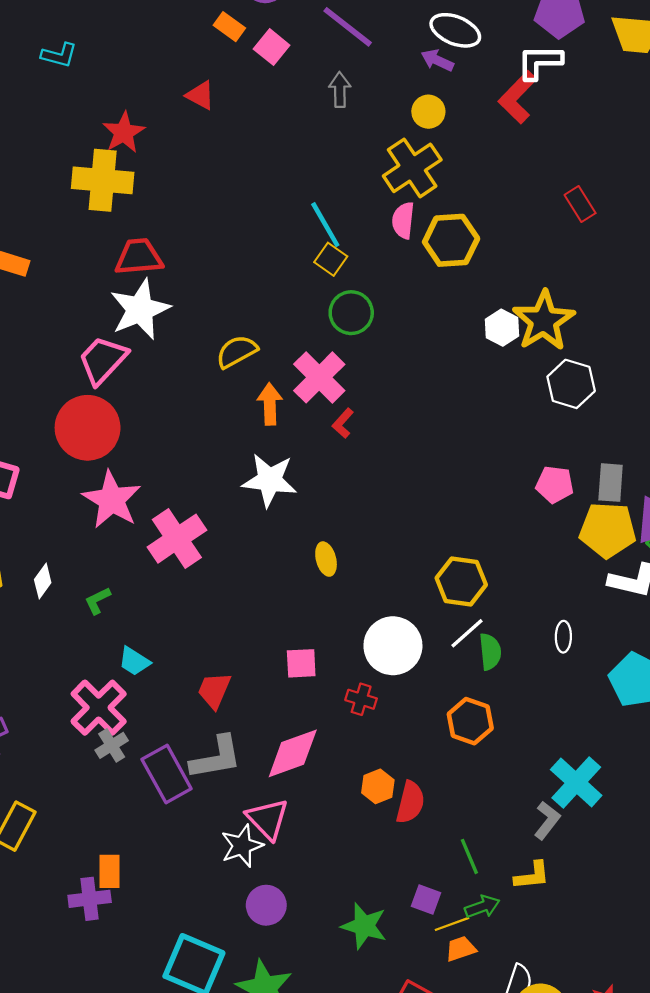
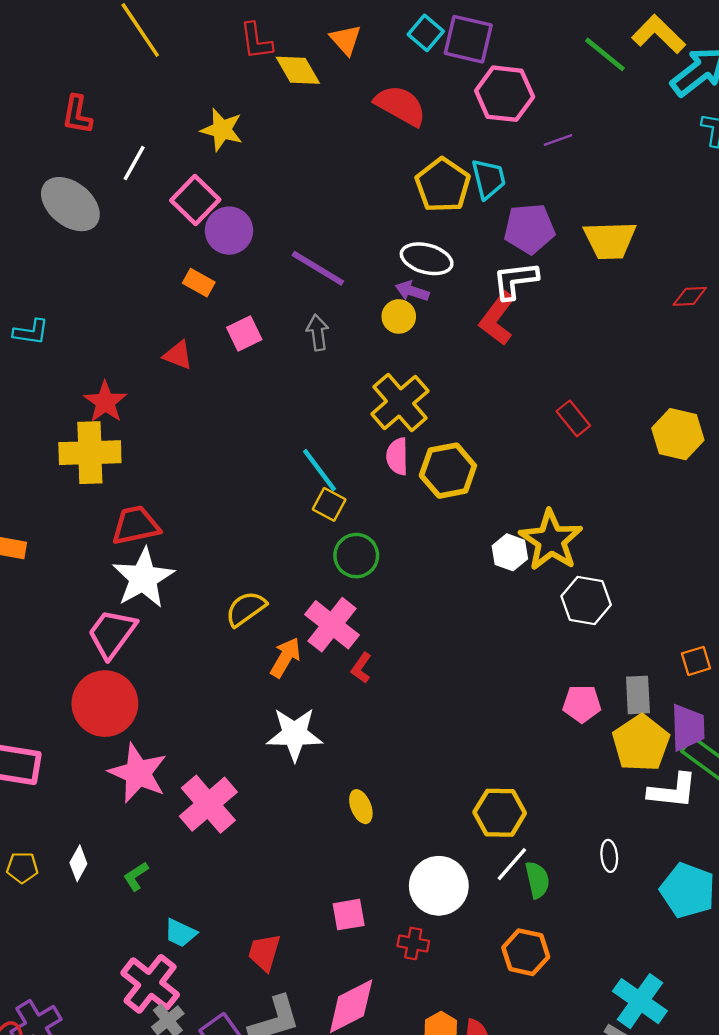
pink square: (272, 47) -> (244, 334), moved, turned 32
yellow circle: (428, 112) -> (399, 316), moved
orange arrow: (270, 404) -> (285, 657), turned 39
yellow pentagon: (608, 530) -> (641, 743), turned -30

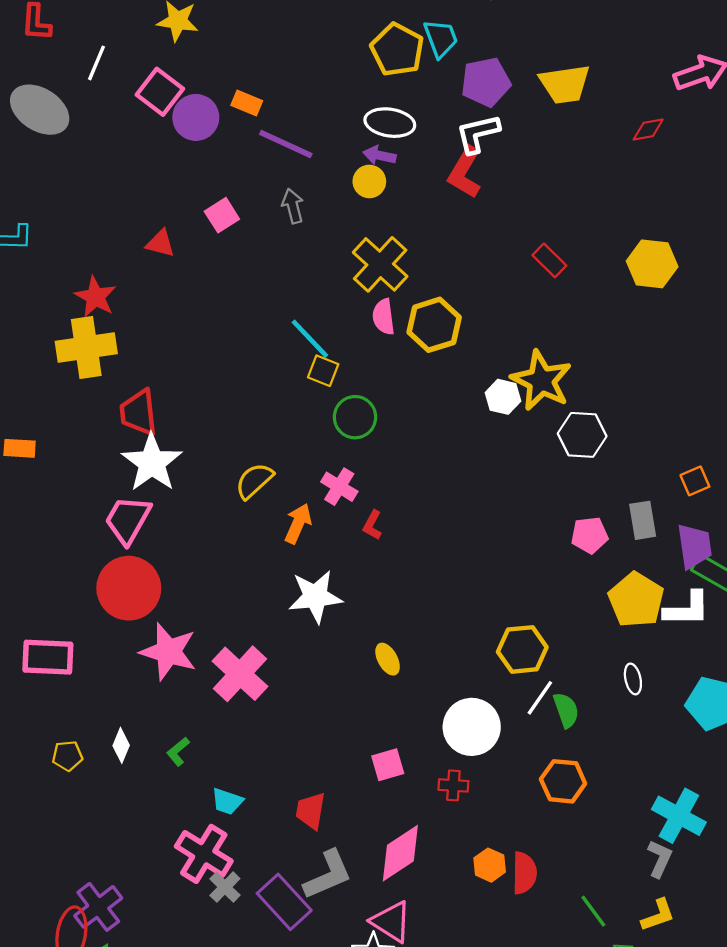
orange rectangle: (199, 283) -> (247, 103), moved
red trapezoid: (136, 525) -> (139, 413), turned -78
pink cross: (332, 625) -> (339, 487), size x0.7
yellow pentagon: (641, 743) -> (636, 600), moved

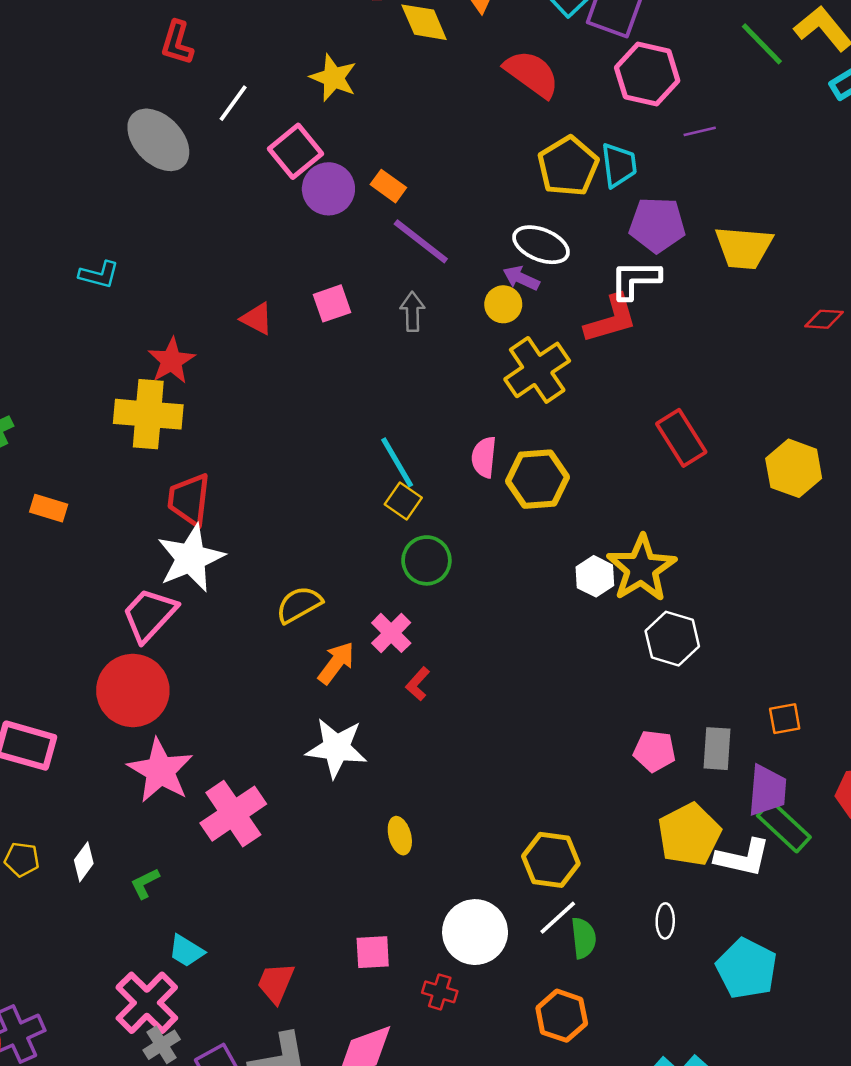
red L-shape: (465, 172) -> (611, 319), turned -150
red rectangle: (549, 260) -> (681, 438), size x1.4
yellow cross: (380, 264) -> (537, 370), moved

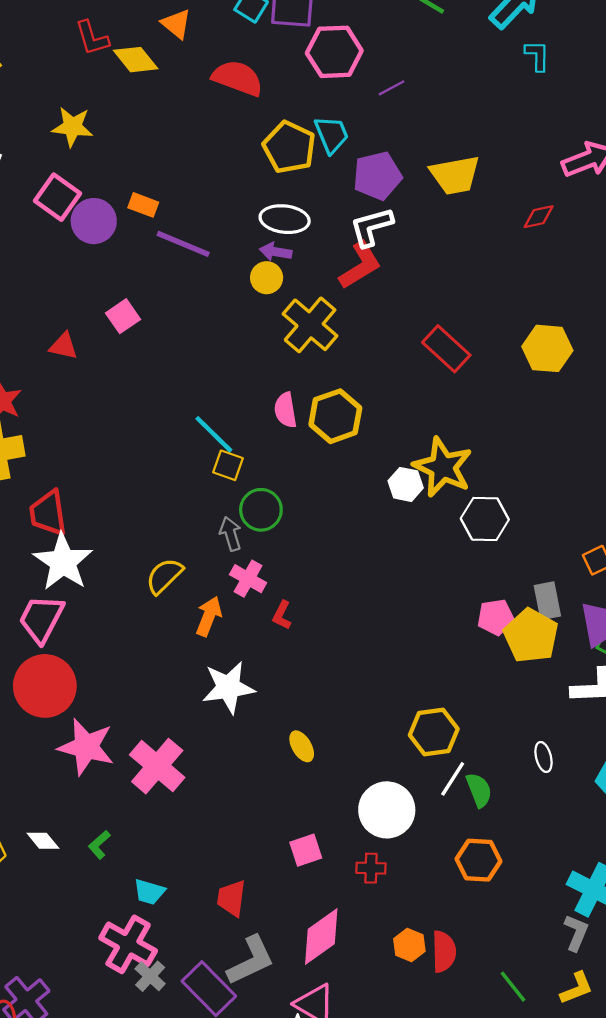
gray arrow: (412, 312) -> (231, 534), moved
yellow pentagon: (689, 835) -> (531, 636), moved
white diamond: (84, 862) -> (43, 841), turned -60

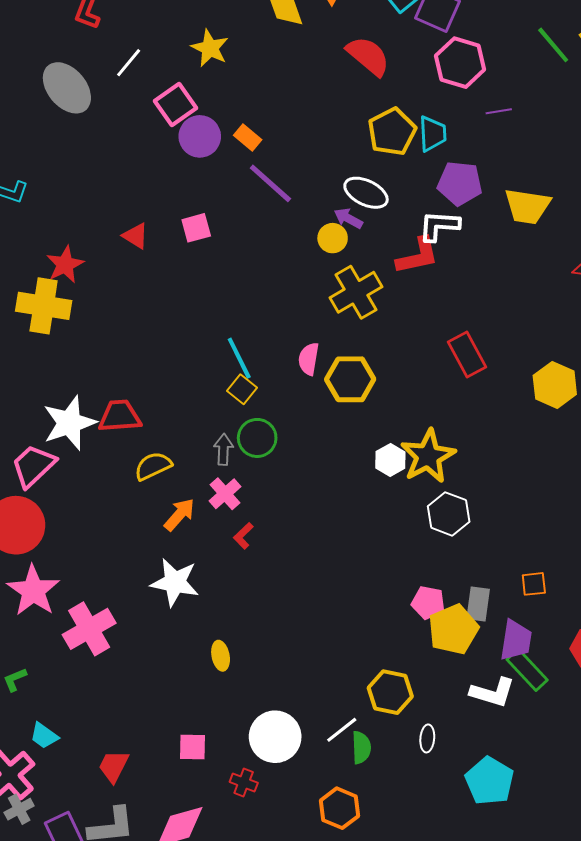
red trapezoid: (48, 513) -> (120, 416), moved, turned 75
yellow hexagon: (434, 732) -> (390, 692), moved

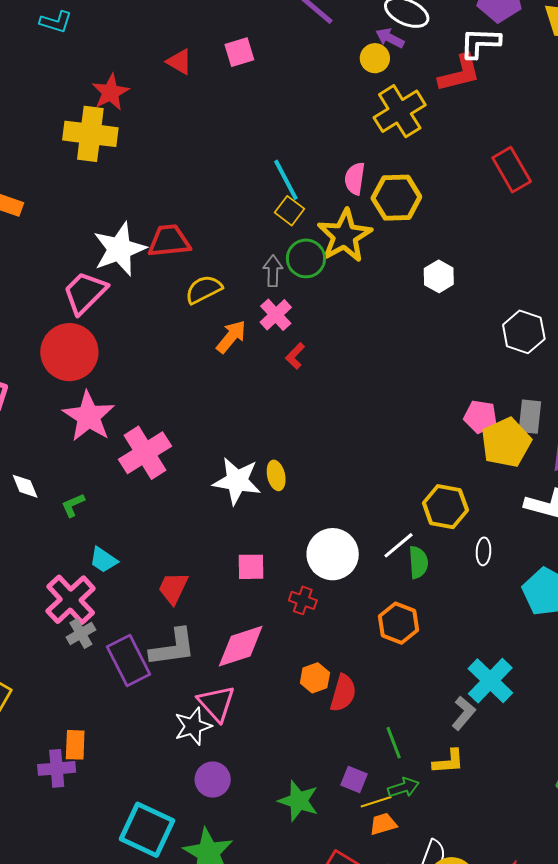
yellow star: (428, 456) -> (345, 236), moved
white hexagon: (449, 514) -> (524, 332), moved
white star: (175, 582) -> (237, 481), moved

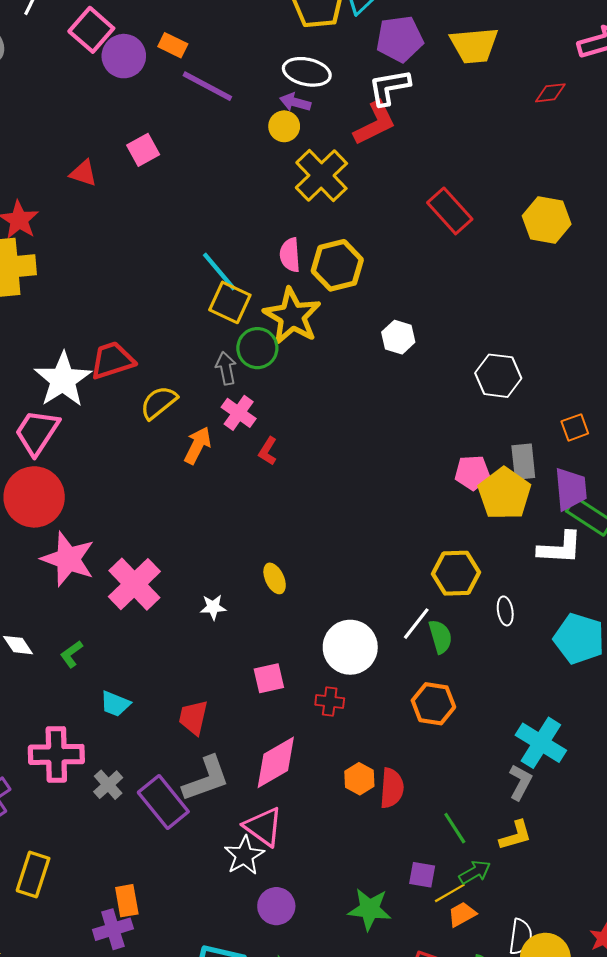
yellow square: (290, 211) -> (230, 302), size x1.4
white star: (237, 481) -> (213, 607), moved, size x0.5
pink cross: (71, 600) -> (56, 754), moved, turned -36

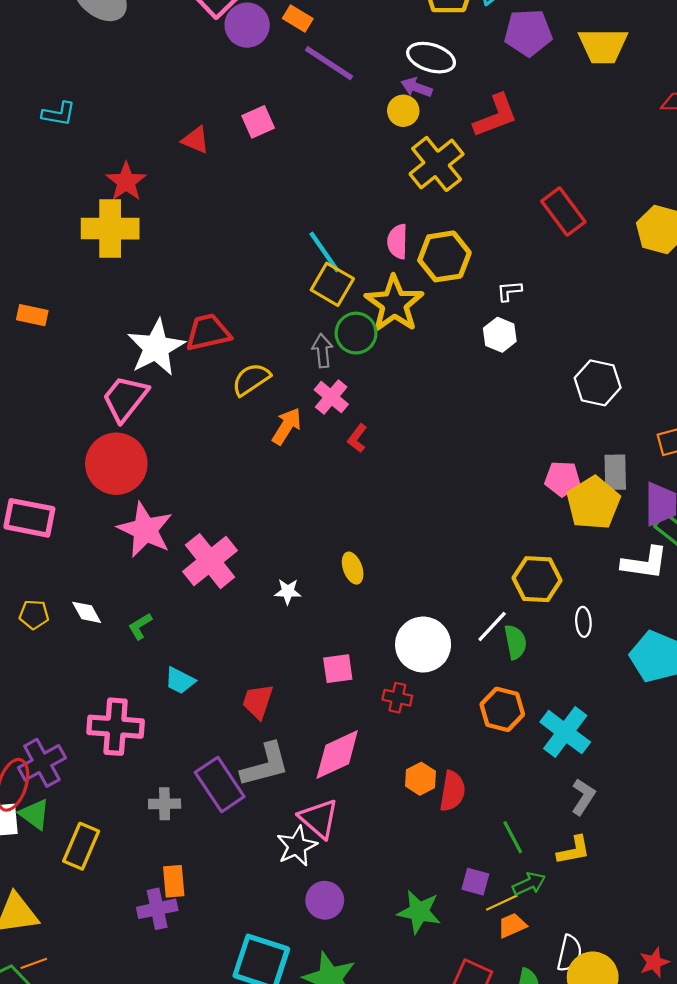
white L-shape: (389, 87) -> (509, 291), moved, size x0.6
cyan cross: (541, 743) -> (565, 732), moved
gray cross: (108, 785) -> (165, 804), moved, turned 36

